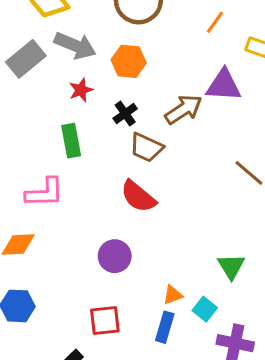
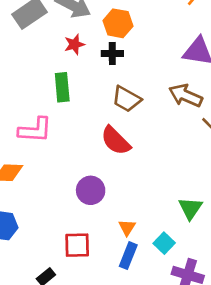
brown arrow: (183, 109) -> (186, 96), moved, turned -128
black cross: (125, 114) -> (112, 54), moved, turned 30
orange triangle: (173, 295) -> (127, 227), moved, turned -42

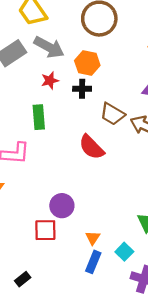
brown trapezoid: (126, 99) -> (112, 114), moved
red semicircle: (116, 141) -> (91, 147), moved
red square: (77, 245) -> (45, 230), moved

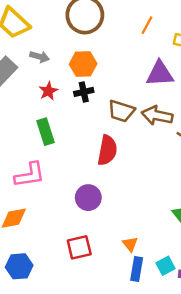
gray arrow: (49, 47) -> (40, 57), size x0.6
red semicircle: (91, 147) -> (107, 150), turned -112
purple circle: (62, 206) -> (88, 198), moved
cyan square: (124, 252) -> (165, 266), moved, turned 30

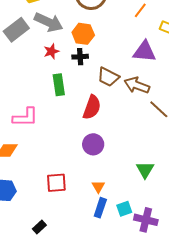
gray arrow: (40, 57) -> (49, 22), size x1.8
green rectangle: (46, 132) -> (59, 85), moved
purple circle: (88, 198) -> (93, 144), moved

